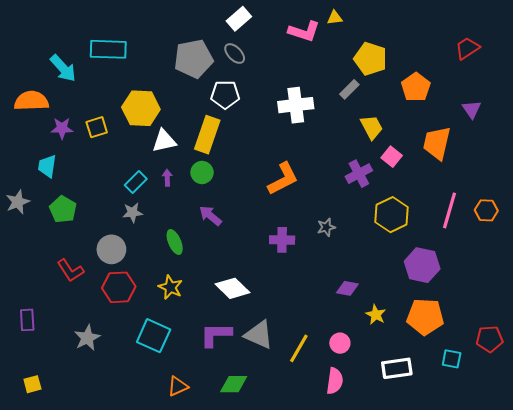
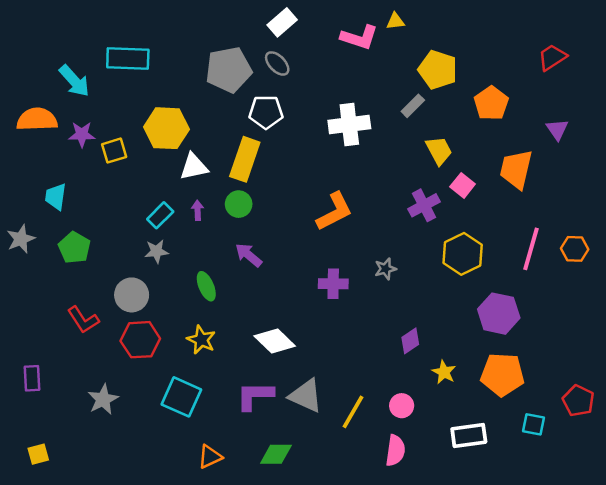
purple star: (62, 128) -> (82, 134), moved
purple diamond: (347, 288) -> (410, 341), turned -45
red pentagon: (489, 339) -> (578, 401), turned 30

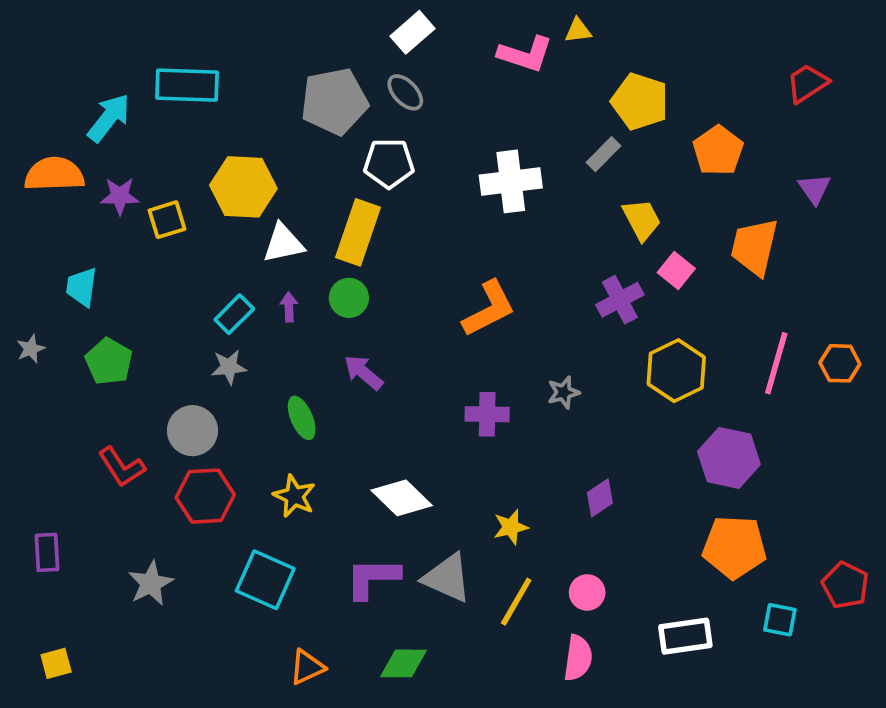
cyan arrow: (74, 81) -> (109, 118), turned -100
gray star: (21, 239) -> (31, 349), size x0.7
yellow star: (444, 372) -> (511, 527), moved, turned 30

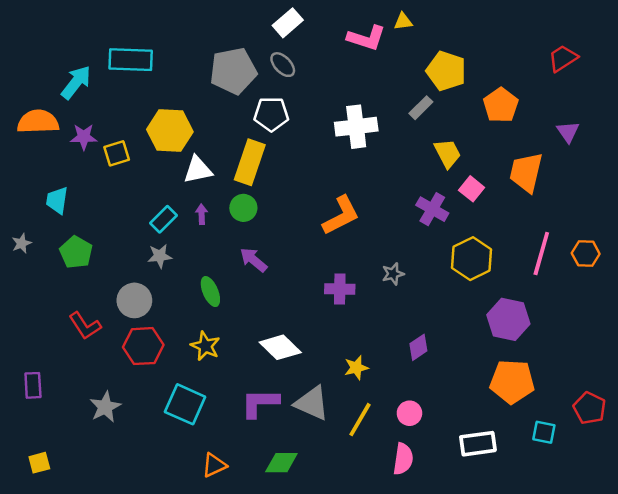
purple cross: (620, 300) -> (432, 209), turned -32

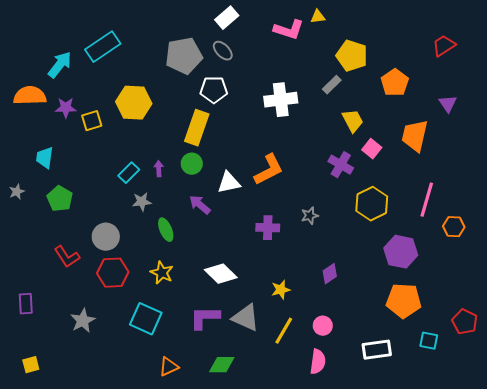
cyan rectangle: (131, 60) -> (103, 47), turned -36
white triangle: (198, 170) -> (229, 183), moved
orange hexagon: (586, 254) -> (454, 227), moved
gray star: (160, 256) -> (142, 202), moved

